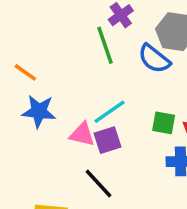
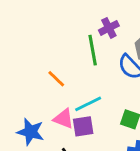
orange line: (25, 72) -> (56, 79), moved
blue star: (39, 111) -> (31, 132), moved

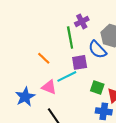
purple square: (83, 126) -> (80, 62), moved
blue star: (31, 132) -> (25, 97), turned 30

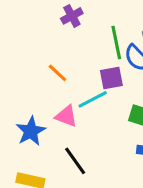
purple cross: (82, 21) -> (72, 16), moved
green line: (70, 37) -> (116, 43), moved

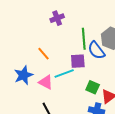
blue star: (31, 131) -> (24, 75), moved

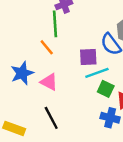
green line: (84, 39) -> (55, 24), moved
cyan line: (64, 73) -> (97, 73), moved

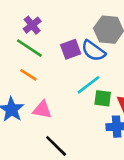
green line: (55, 24) -> (29, 48), turned -35
purple square: (88, 57) -> (71, 49), moved

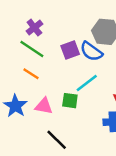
green square: (103, 98) -> (70, 101), moved

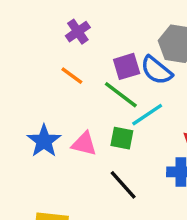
green line: (32, 49) -> (121, 95), moved
orange line: (31, 74) -> (72, 76), moved
black line: (57, 140) -> (123, 185), moved

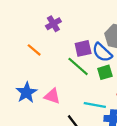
orange line: (72, 76) -> (34, 50), moved
cyan line: (147, 115) -> (95, 105), moved, turned 40
green square: (122, 138) -> (105, 72), moved, turned -32

